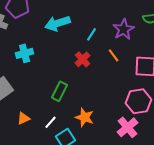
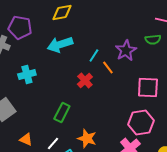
orange line: (114, 55) -> (108, 68), moved
orange triangle: (24, 118) -> (26, 140), turned 48

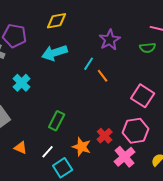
purple star: (126, 50) -> (110, 40), moved
cyan cross: (27, 74) -> (22, 83), turned -30
red cross: (85, 80) -> (105, 136), moved
pink square: (148, 88) -> (143, 96), turned 30

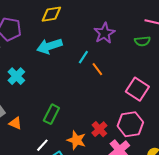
orange triangle: (21, 148) -> (15, 123), moved

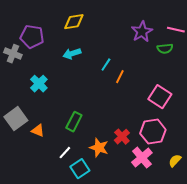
purple star: (104, 33) -> (142, 32), moved
cyan arrow: (49, 46) -> (72, 54), size x0.7
orange line: (97, 69) -> (120, 77), turned 64

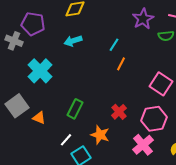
cyan line: (106, 65) -> (114, 45), moved
cyan cross: (39, 84) -> (40, 71), size x1.4
red cross: (122, 137) -> (119, 112), moved

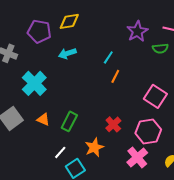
purple pentagon: (33, 24) -> (39, 31), moved
orange triangle: (39, 118) -> (43, 119), moved
orange star: (100, 135) -> (94, 147), turned 30

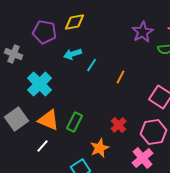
cyan line: (108, 57) -> (92, 65), moved
orange triangle: (43, 119) -> (49, 120), size x1.6
white line: (60, 152) -> (43, 146), moved

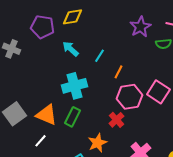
cyan arrow: (73, 54) -> (70, 49), turned 60
cyan line: (92, 65) -> (99, 56), moved
cyan cross: (40, 84) -> (74, 86), moved, turned 30
pink hexagon: (154, 132) -> (129, 97), moved

